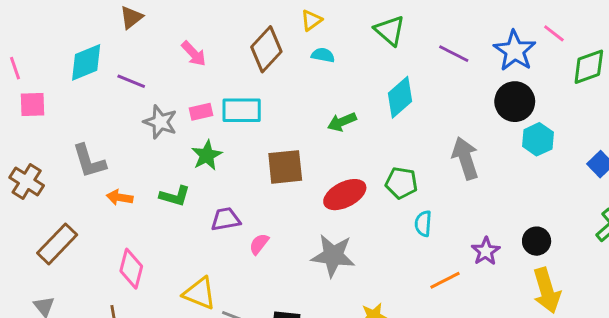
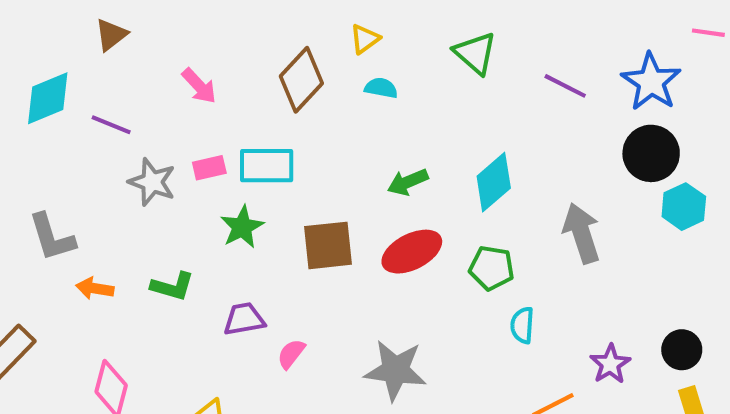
pink line: (554, 33) -> (708, 33), moved, turned -30
cyan diamond: (400, 97) -> (494, 182), moved
green star: (207, 155) -> (242, 227), moved
red ellipse: (345, 195) -> (412, 252), moved

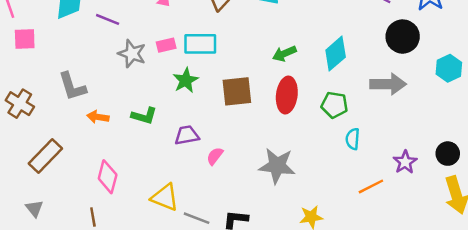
black circle: (651, 153) -> (403, 37), moved
gray arrow: (582, 233) -> (388, 84), turned 108
red ellipse: (412, 252) -> (287, 95), turned -56

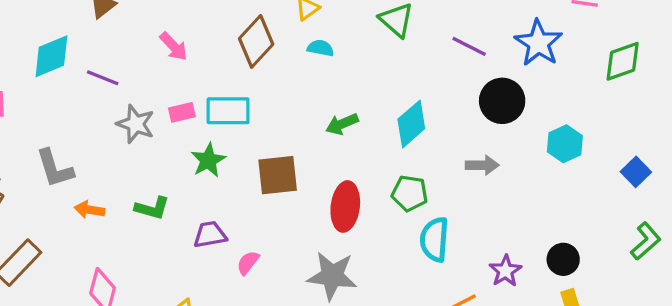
gray arrow: (388, 84) -> (482, 165), size x0.7
red ellipse: (287, 95) -> (345, 206), moved
cyan semicircle: (353, 139) -> (434, 240), size x1.5

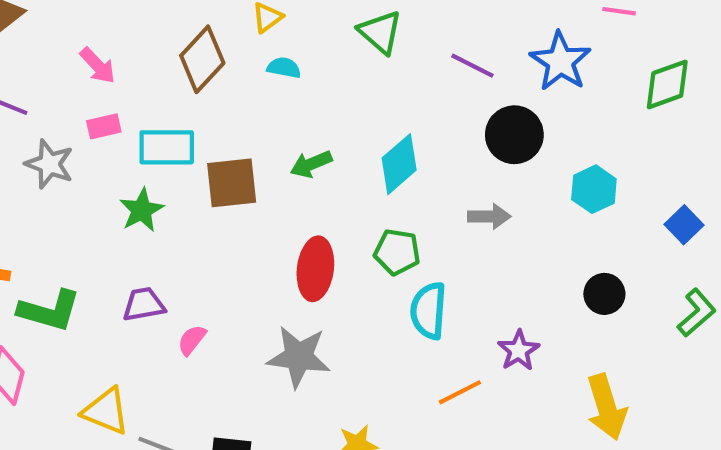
pink rectangle: (182, 112) -> (104, 126), moved
brown square: (278, 175) -> (232, 183), moved
green L-shape: (152, 208) -> (49, 311), moved, size x1.4
black circle: (563, 259) -> (604, 294), moved

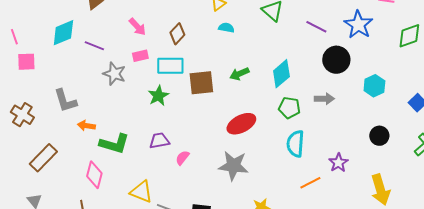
brown diamond: (202, 59) -> (177, 34), moved, size x0.7
green pentagon: (397, 252) -> (289, 108), moved
red ellipse: (315, 269) -> (241, 124), turned 56

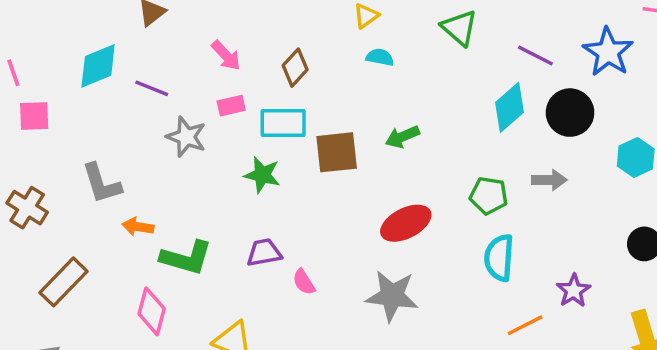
cyan diamond: (281, 74) -> (510, 107), moved
green star: (158, 96) -> (262, 175), turned -30
pink semicircle: (182, 158) -> (304, 282), turned -70

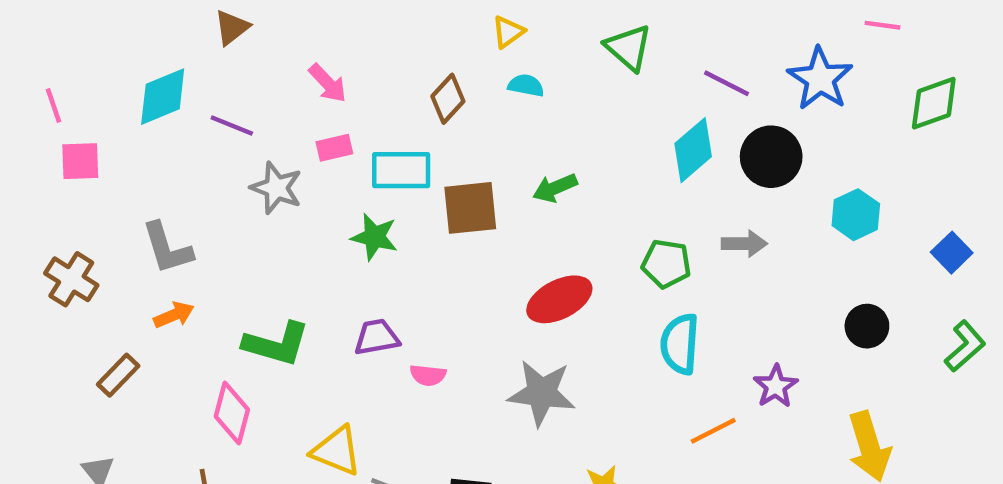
brown diamond: (295, 68) -> (448, 99), moved
orange arrow: (138, 227) -> (174, 315), moved, turned 148
brown rectangle: (64, 282) -> (118, 375), size x0.7
pink semicircle: (304, 282) -> (428, 375), turned -52

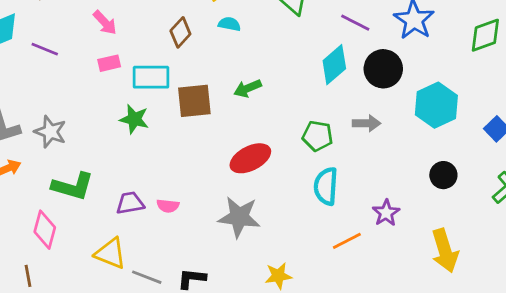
gray star: (276, 188) -> (50, 132), moved
cyan hexagon: (856, 215) -> (436, 105), size x1.4
purple trapezoid: (377, 337) -> (130, 203), moved

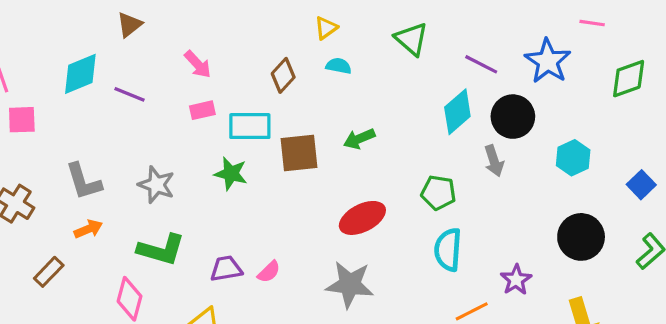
cyan hexagon: (436, 105) -> (573, 158), size x0.7
gray arrow: (366, 123) -> (494, 161), moved, turned 72
gray star: (50, 132) -> (156, 185), moved
black circle: (443, 175) -> (581, 237), size x1.5
pink semicircle: (168, 206) -> (269, 272), turned -50

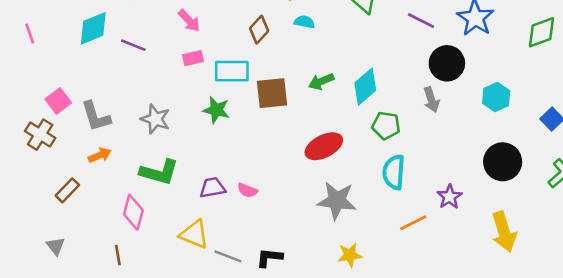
cyan diamond: (457, 112) -> (365, 87), moved
pink square: (22, 120) -> (58, 101), moved, turned -35
pink semicircle: (269, 272) -> (247, 190), turned 66
gray star: (350, 284) -> (337, 201), moved

